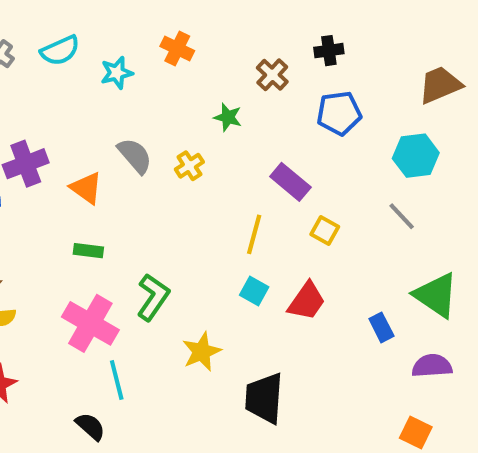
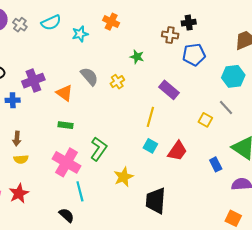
brown cross: (272, 75) -> (170, 35), moved, turned -35
yellow square: (325, 230) -> (205, 120), moved

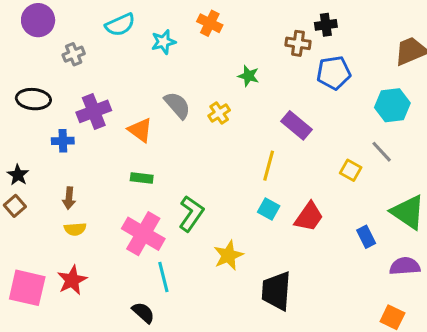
gray cross: (20, 25) -> (74, 54), moved, turned 32

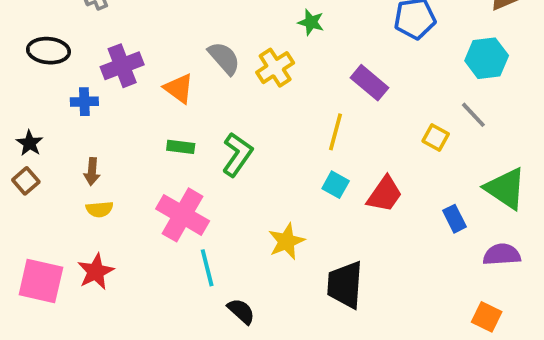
yellow cross: (219, 113) -> (275, 68), size x1.4
green L-shape: (191, 214) -> (237, 154), moved
black semicircle: (143, 313) -> (241, 311), moved

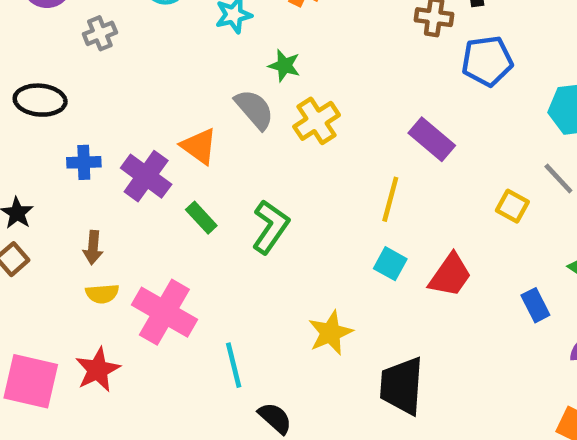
green star: (311, 22) -> (284, 66), moved
purple cross: (122, 66) -> (146, 176), moved, turned -33
green rectangle: (181, 147) -> (201, 218), turned 40
pink cross: (183, 215) -> (164, 312), moved

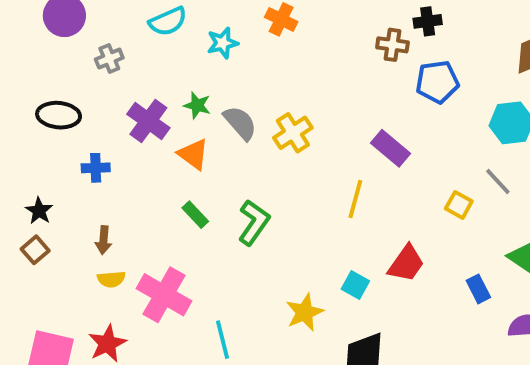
green star: (284, 66) -> (197, 105), moved
purple cross: (146, 176) -> (148, 121), moved
cyan square: (390, 264) -> (355, 285), moved

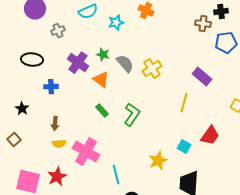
brown square: (35, 250) -> (14, 140), moved

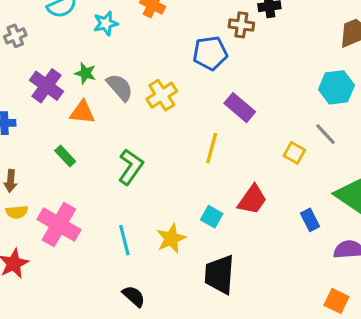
blue pentagon: (226, 43) -> (210, 53), moved
orange triangle: (101, 80) -> (82, 112), turned -30
green rectangle: (102, 111) -> (65, 156), moved
cyan line: (116, 175) -> (124, 240), moved

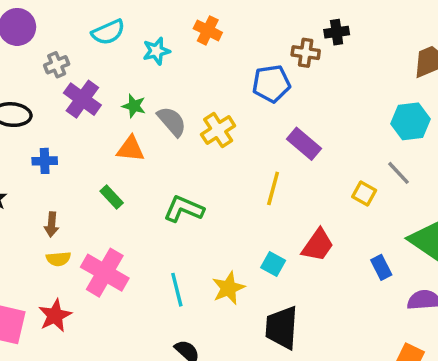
purple cross: (46, 86) -> (82, 99), moved
green L-shape: (131, 167) -> (184, 209), turned -102

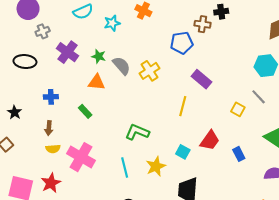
gray cross: (57, 65) -> (43, 31), moved
blue cross: (45, 161) -> (51, 97), moved
green L-shape: (184, 209) -> (137, 132), moved
blue rectangle: (381, 267) -> (239, 154), moved

